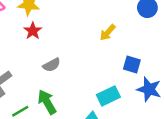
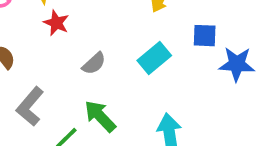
cyan rectangle: (108, 96) -> (154, 58), moved

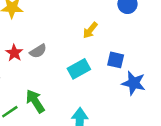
red star: (56, 23) -> (14, 53), moved
gray semicircle: (94, 63) -> (38, 51), moved

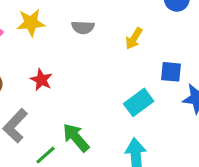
gray semicircle: (38, 51) -> (83, 27), moved, turned 42
cyan rectangle: (79, 69) -> (139, 102), moved

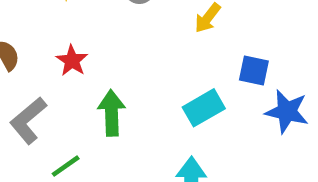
green arrow: (76, 138) -> (111, 113), moved, turned 32

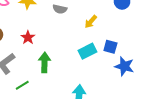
cyan rectangle: (204, 108) -> (87, 51), moved

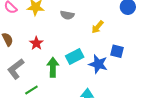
cyan rectangle: (87, 51) -> (75, 57), moved
blue star: (124, 66) -> (98, 64), moved

